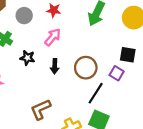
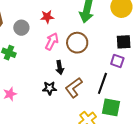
black star: (27, 58) -> (50, 88), moved
brown circle: (86, 68) -> (77, 43), moved
brown L-shape: (41, 109) -> (74, 88), moved

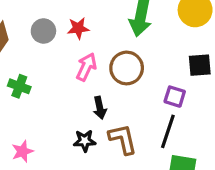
gray circle: (21, 28) -> (43, 31), moved
purple square: (117, 61) -> (175, 97), moved
brown L-shape: (74, 88) -> (123, 139), turned 115

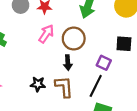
black arrow: (100, 108) -> (68, 63), moved

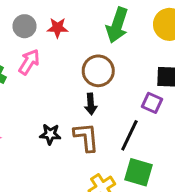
pink arrow: (46, 34) -> (29, 62), moved
purple square: (104, 63) -> (152, 103), moved

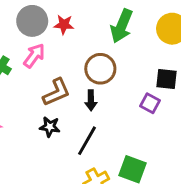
gray circle: (25, 26) -> (32, 21), size x1.4
black line: (129, 135) -> (87, 141), moved
brown L-shape: (86, 137) -> (56, 92), moved, turned 68

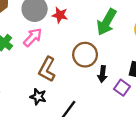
brown L-shape: (56, 92) -> (47, 69), turned 135
black arrow: (91, 100) -> (102, 74), moved

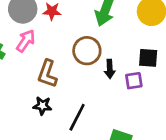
purple square: (122, 88) -> (134, 81), turned -35

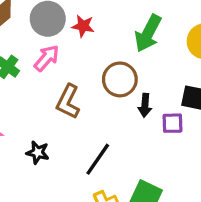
black star: (42, 106) -> (38, 152), moved

